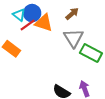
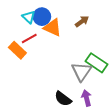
red line: (28, 25) -> (29, 39), moved
gray triangle: (73, 38) -> (82, 72), moved

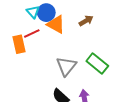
orange rectangle: (17, 50) -> (19, 44), turned 30
gray triangle: (82, 72) -> (66, 66), moved

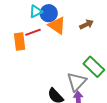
cyan triangle: (33, 12) -> (36, 11), turned 40
gray triangle: (66, 66) -> (77, 82), moved

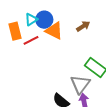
orange rectangle: (20, 42) -> (15, 31), moved

